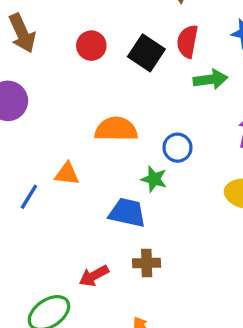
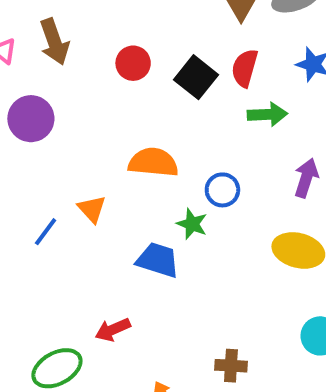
orange triangle: (67, 174) -> (92, 209), turned 36
brown cross: (147, 263) -> (231, 366), moved

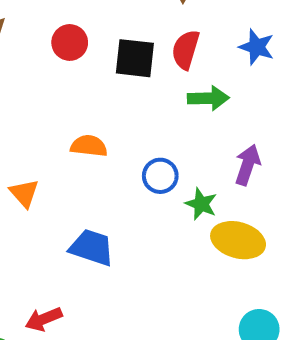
black square: (196, 77) -> (135, 58), turned -33
orange semicircle: (153, 162) -> (89, 146), size x0.7
green star: (192, 224) -> (201, 204), moved

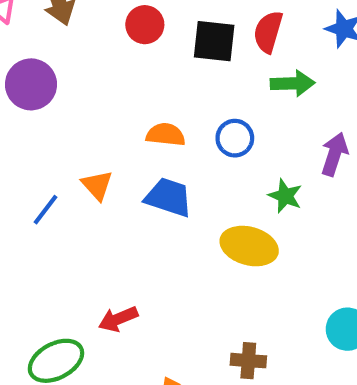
blue circle: (160, 176) -> (235, 138), moved
yellow ellipse: (238, 240) -> (249, 246), moved
blue trapezoid: (92, 248) -> (169, 197), moved

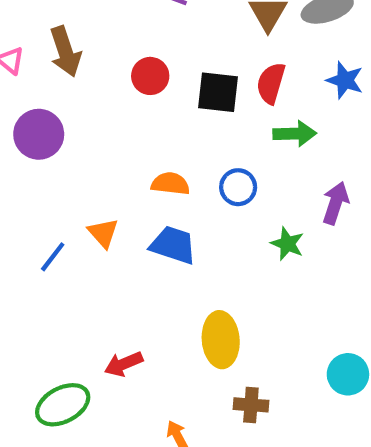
yellow ellipse: (249, 246) -> (221, 340), moved, turned 70

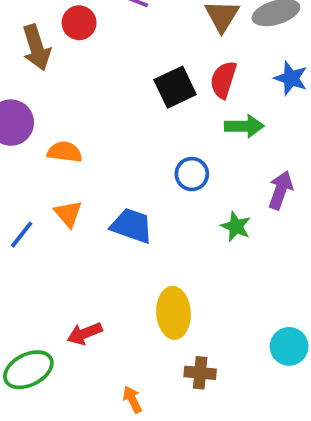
red circle: (150, 76) -> (79, 23), moved
black square: (218, 92) -> (175, 87), turned -33
orange semicircle: (170, 184) -> (65, 152), moved

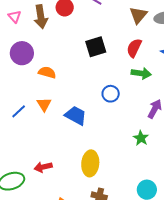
black square: (175, 87) -> (96, 47), moved
green star: (236, 226) -> (141, 138), moved

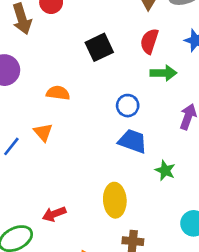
orange semicircle: (47, 72) -> (58, 93), moved
blue trapezoid: (76, 115) -> (133, 141), moved
green star: (141, 138) -> (165, 170), moved

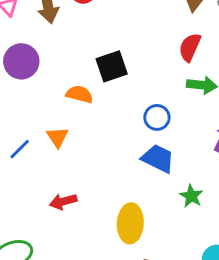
black square: (99, 47) -> (112, 66), moved
red arrow: (54, 214) -> (63, 202), moved

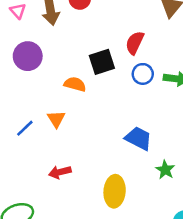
red semicircle: (190, 47) -> (135, 43), moved
blue circle: (157, 117) -> (143, 74), moved

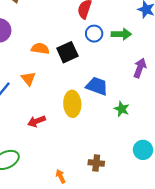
black square: (102, 62) -> (67, 52), moved
yellow ellipse: (115, 191) -> (72, 104), moved

